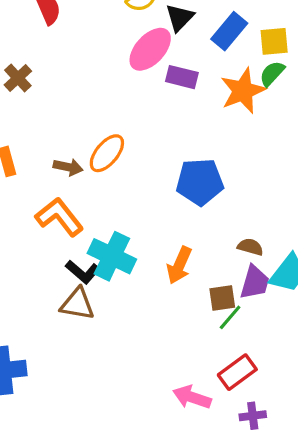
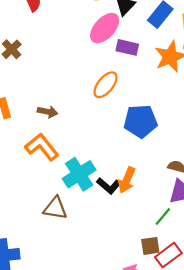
orange ellipse: (107, 153) -> (106, 85), moved
cyan cross: (112, 256) -> (79, 174), turned 32
black L-shape: (83, 272) -> (109, 186), moved
brown square: (222, 298) -> (150, 246), moved

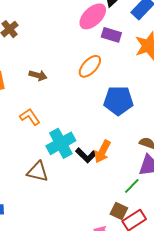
brown arrow: (48, 112) -> (38, 75), moved
orange L-shape: (42, 147) -> (30, 117), size x0.7
brown square: (150, 246) -> (119, 211), turned 30

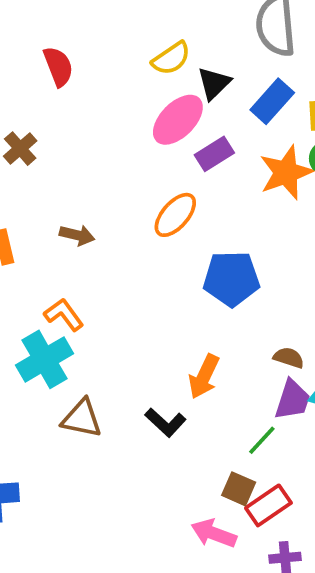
purple rectangle: (111, 35) -> (214, 154), turned -48
cyan cross: (61, 143) -> (45, 359), moved
black L-shape: (86, 155) -> (166, 422), moved

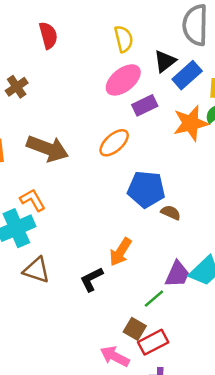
yellow semicircle: (171, 58) -> (124, 39), turned -76
black triangle: (214, 83) -> (165, 61), moved
brown arrow: (77, 235) -> (48, 148), size x1.8
brown semicircle: (289, 358) -> (171, 213), moved
black L-shape: (166, 422) -> (92, 279), turned 104

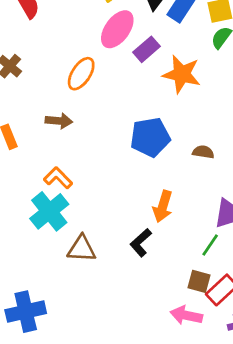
orange star: (191, 123) -> (182, 74), moved, turned -30
orange ellipse: (114, 143) -> (81, 74), moved
brown arrow: (48, 148) -> (59, 121), size x0.6
blue pentagon: (146, 189) -> (150, 137), moved

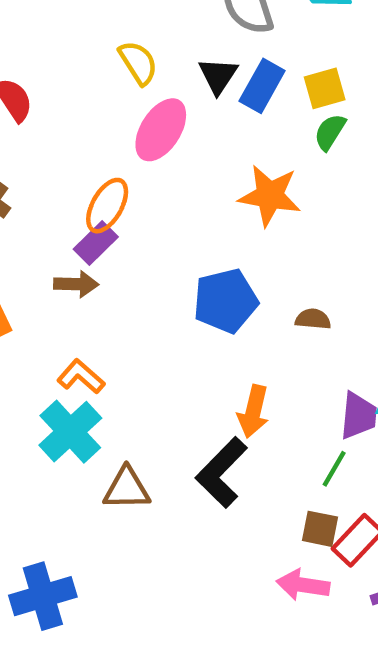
purple rectangle: (147, 49) -> (96, 243), moved
black L-shape: (141, 243) -> (222, 472), size x1.5

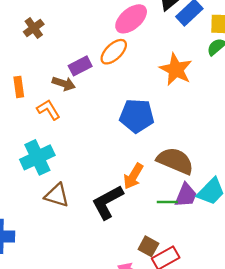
orange ellipse: (107, 206) -> (114, 52), moved
brown semicircle: (313, 319) -> (175, 161), moved, size x2.0
orange L-shape: (81, 377) -> (48, 110), moved
green line: (334, 469) -> (167, 202), moved, turned 42

